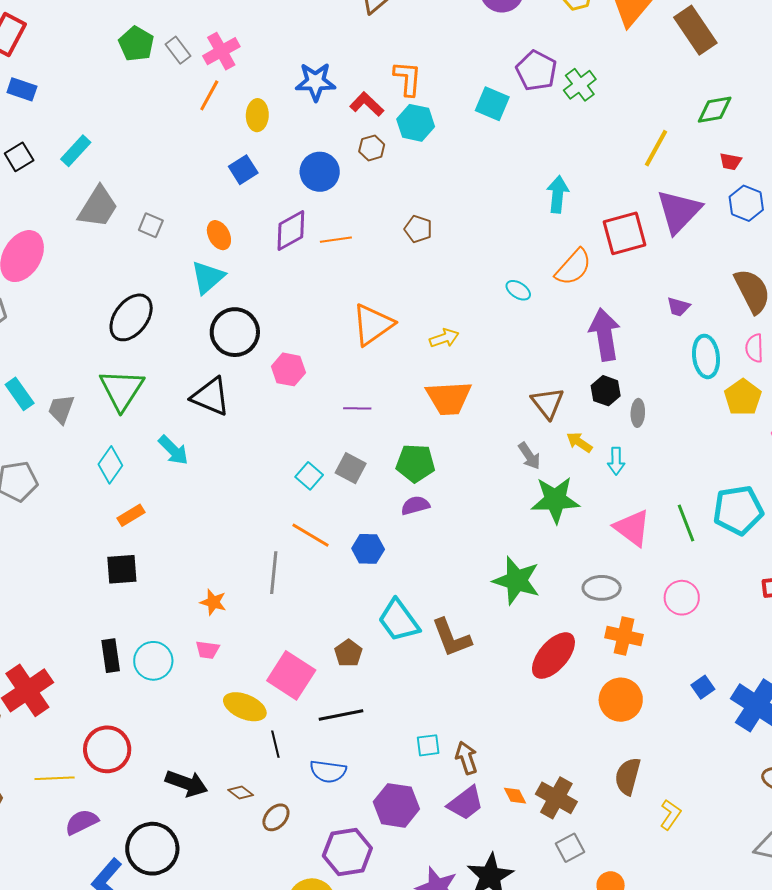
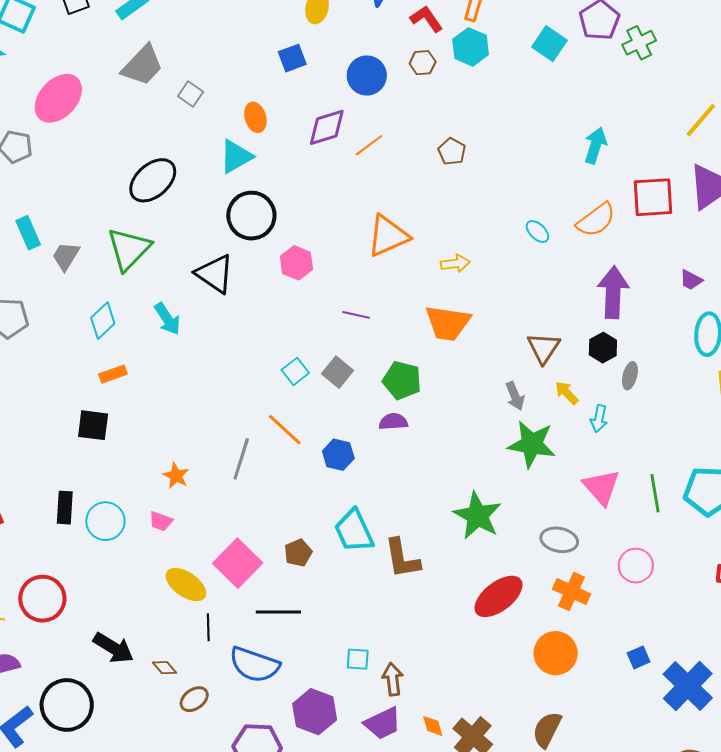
orange line: (336, 240) -> (369, 145), turned -40
blue semicircle: (328, 771) -> (254, 665), size x1.4

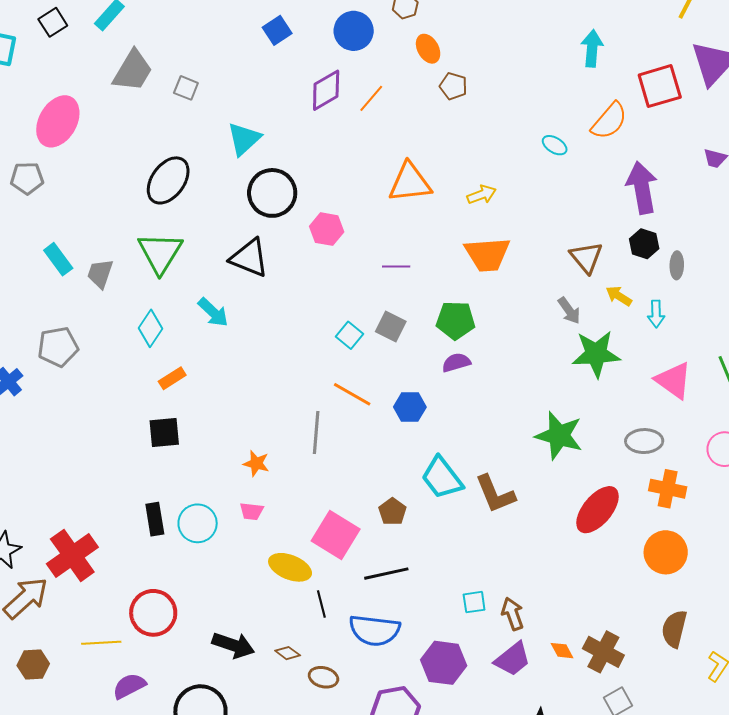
orange ellipse: (255, 117) -> (428, 49), moved
orange triangle: (388, 236) -> (410, 183), turned 30
brown ellipse: (194, 699) -> (323, 677), turned 64

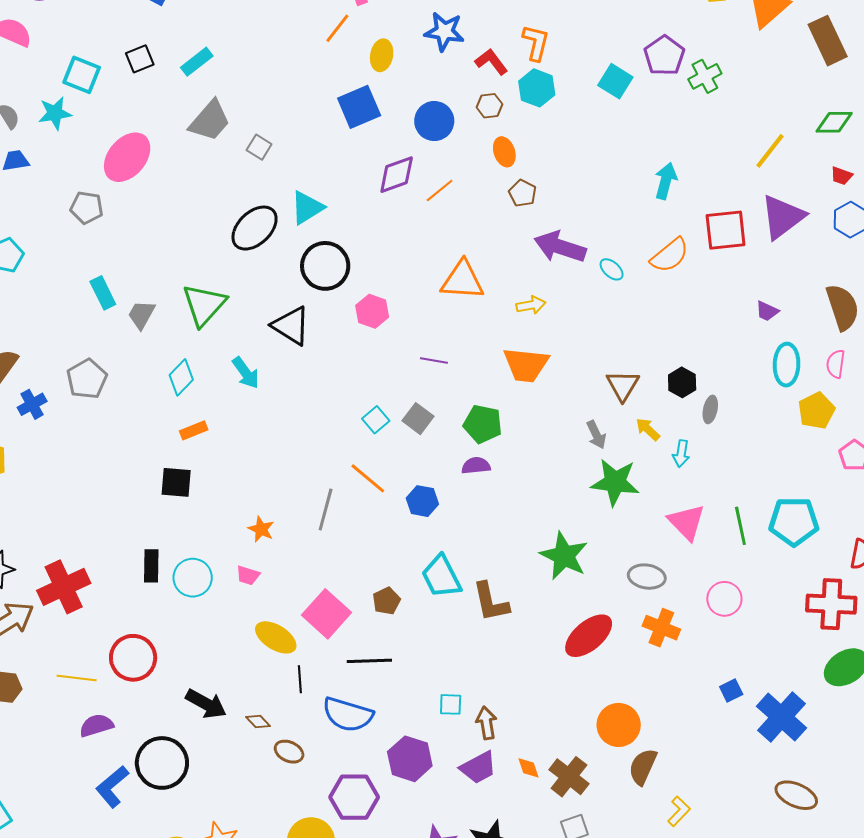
blue square: (277, 30) -> (359, 107), size x1.5
black ellipse: (168, 180) -> (255, 228), moved
purple arrow: (642, 188) -> (560, 247), moved, turned -72
gray pentagon: (58, 347) -> (87, 379), turned -30
orange circle: (666, 552) -> (619, 725), moved

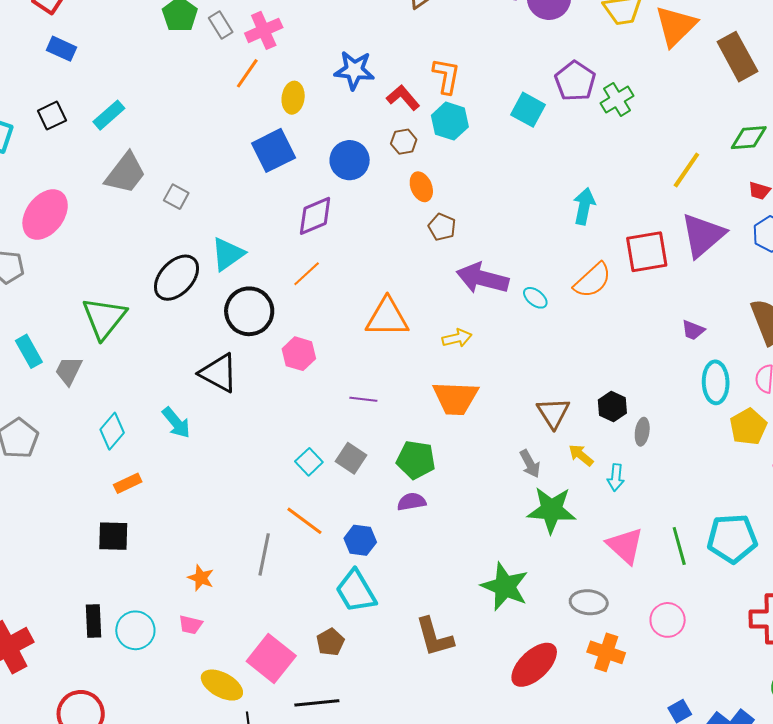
orange line: (440, 191) -> (307, 274), moved
green triangle: (204, 305) -> (104, 318), moved
cyan trapezoid: (441, 577) -> (356, 591), moved

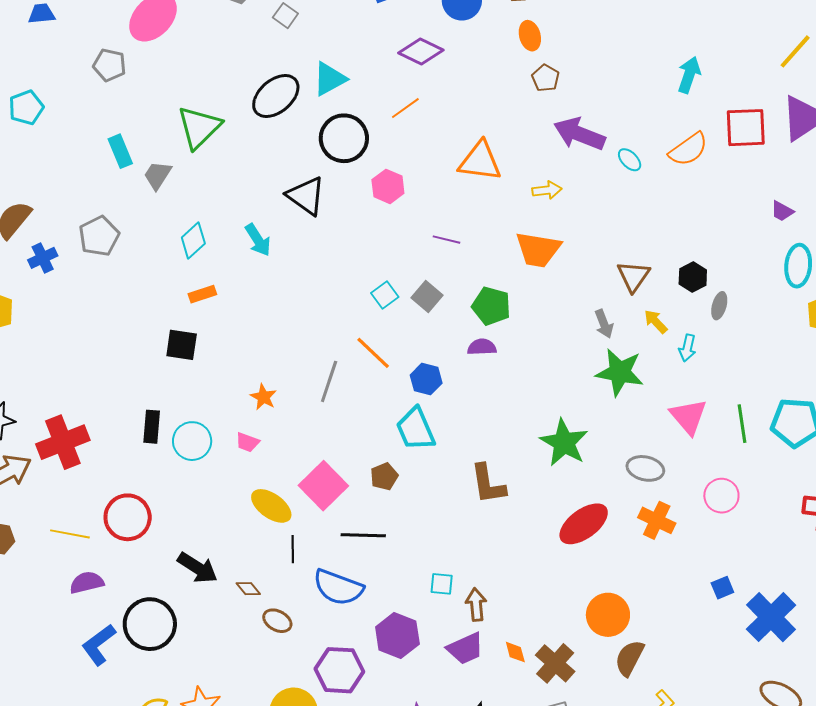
purple diamond: (315, 216) -> (421, 52), turned 42

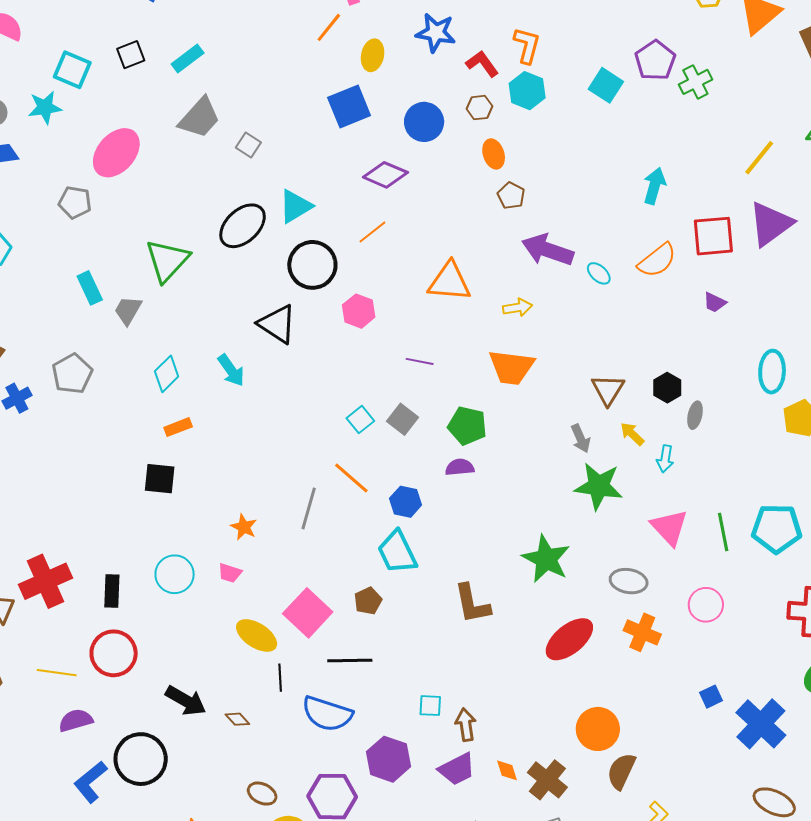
purple trapezoid: (782, 211) -> (715, 302), moved
black rectangle: (152, 427) -> (112, 591), moved
brown ellipse: (277, 621) -> (262, 794), moved

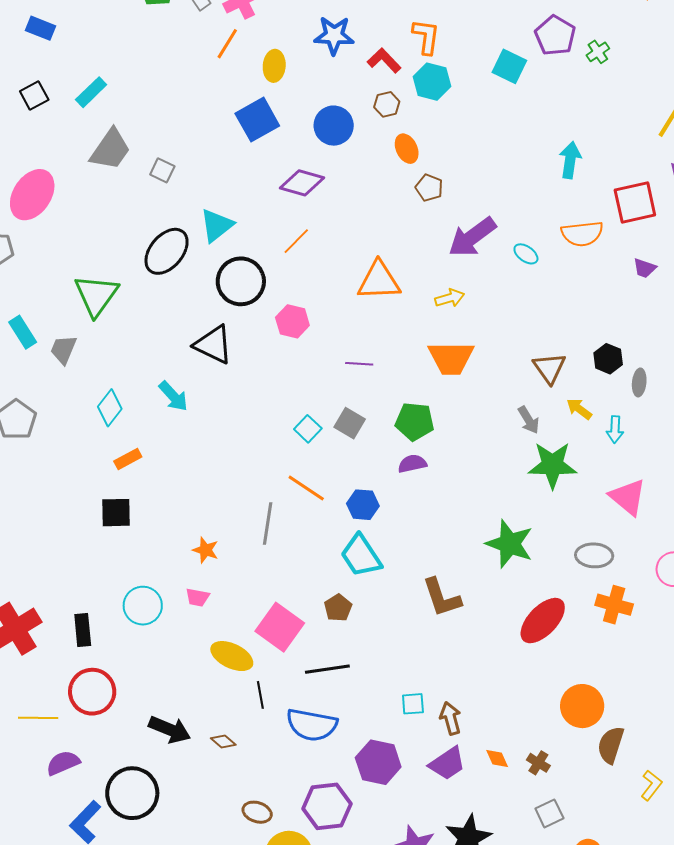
green cross: (695, 82) -> (598, 52), size x0.7
purple arrow: (548, 250) -> (472, 237), turned -48
orange semicircle: (657, 260) -> (582, 234), turned 39
brown cross: (547, 780) -> (538, 763), size x0.6

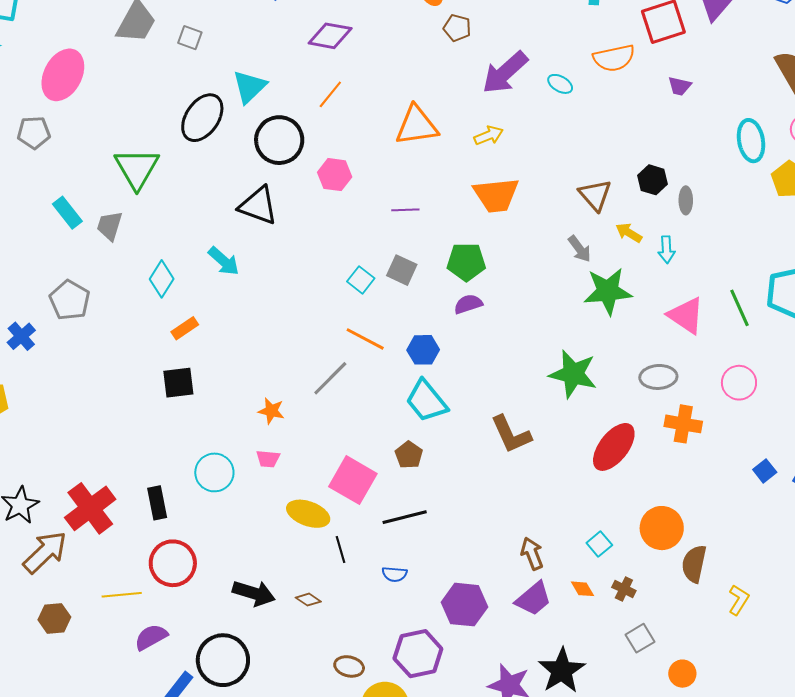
gray line: (268, 523) -> (330, 378), turned 42
cyan square: (413, 704) -> (599, 544), moved, turned -30
blue semicircle: (312, 725) -> (395, 574), size x0.5

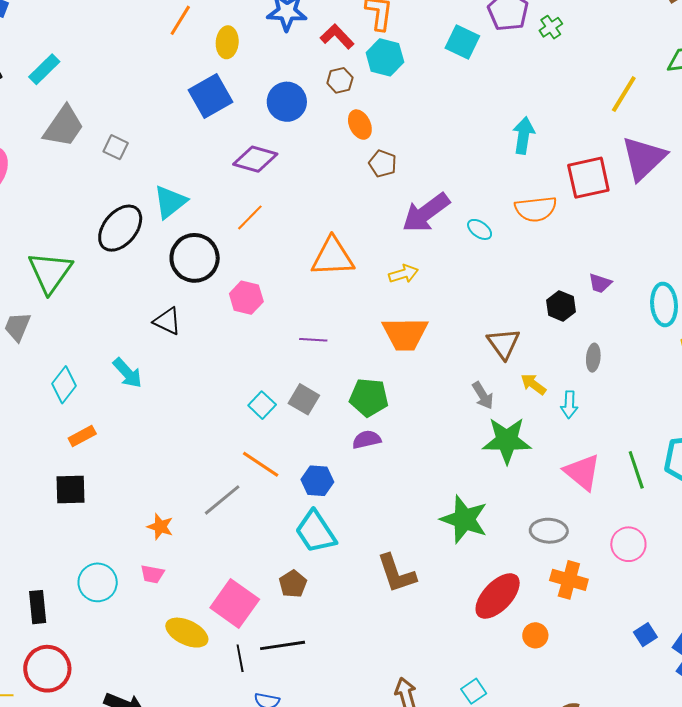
purple trapezoid: (680, 86) -> (600, 283), moved
black hexagon: (653, 180) -> (561, 306), moved
black triangle: (258, 206) -> (167, 321), size x0.7
orange circle: (662, 528) -> (535, 635), moved, size x0.6
black line: (341, 549) -> (240, 658), moved

